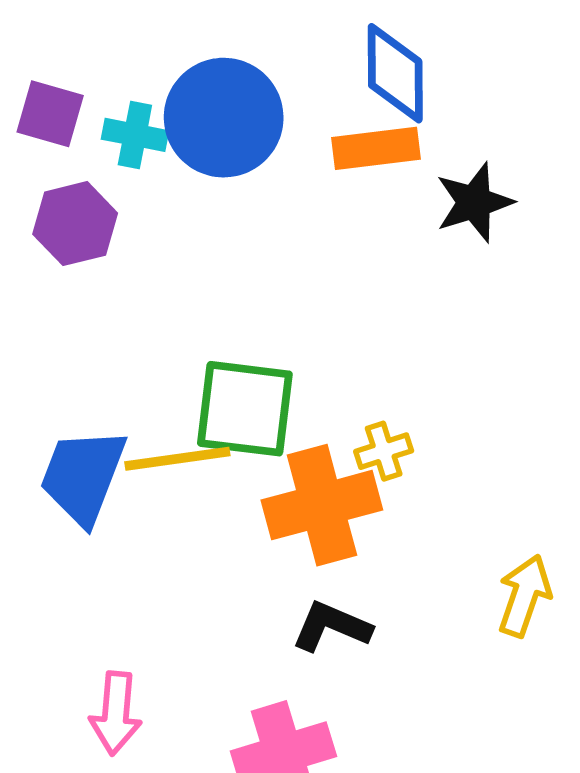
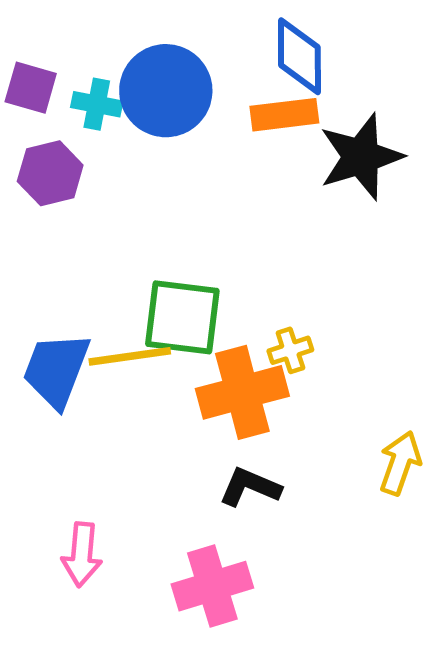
black star: (474, 202) -> (361, 157), size x1.4

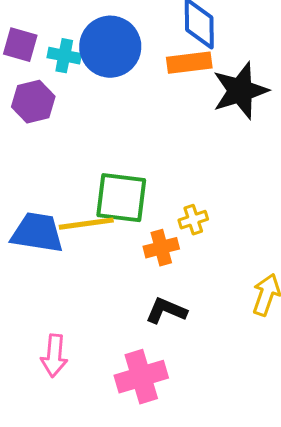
blue trapezoid: (56, 370) -> (37, 233), turned 78
orange cross: (242, 392) -> (161, 248), size x0.6

